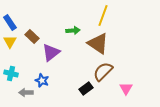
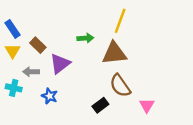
brown triangle: (98, 44) -> (114, 53), turned -40
brown semicircle: (103, 72) -> (120, 86), turned -80
gray arrow: (26, 92) -> (31, 72), moved

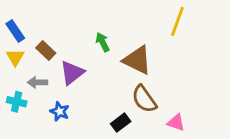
yellow line: (120, 21) -> (177, 21), moved
green arrow: (85, 38) -> (103, 42), turned -112
brown triangle: (114, 53) -> (137, 60), turned 32
pink triangle: (147, 105) -> (176, 123), turned -42

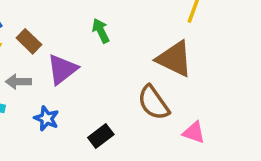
brown triangle: (137, 60) -> (175, 59), moved
black rectangle: (121, 123) -> (101, 136), moved

